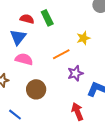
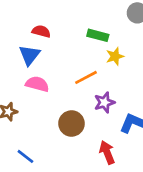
green rectangle: (47, 18) -> (98, 35), moved, turned -49
brown circle: (36, 89) -> (72, 123), moved

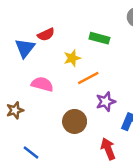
red semicircle: (41, 31) -> (46, 34), turned 140
blue triangle: (29, 55) -> (25, 48), moved
yellow star: (115, 56) -> (72, 58), moved

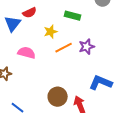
purple star: (106, 102) -> (87, 47), moved
brown circle: (75, 121) -> (58, 97), moved

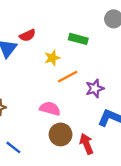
purple star: (87, 47) -> (95, 88), moved
pink semicircle: (27, 53) -> (50, 109), moved

